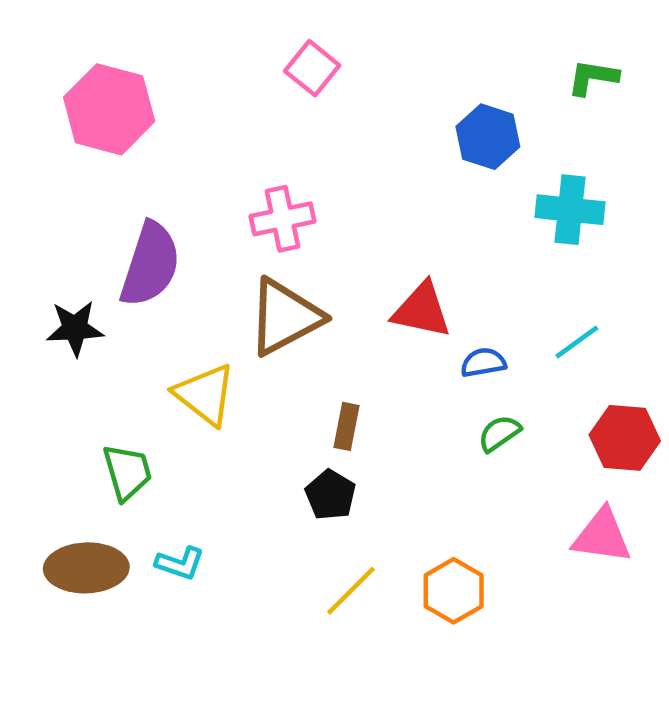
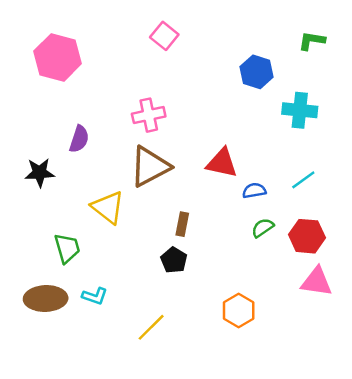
purple semicircle: (150, 264) -> (79, 139), size x0.6
red hexagon: (625, 438) -> (307, 236), moved
yellow line: (351, 591) -> (151, 327), moved

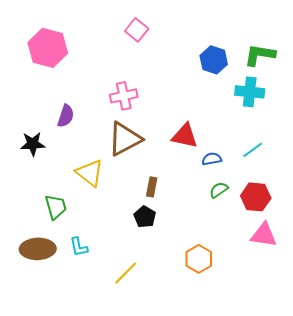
green L-shape: (312, 41) -> (260, 55), moved, size x1.4
cyan L-shape: (95, 296) -> (79, 247), turned 60

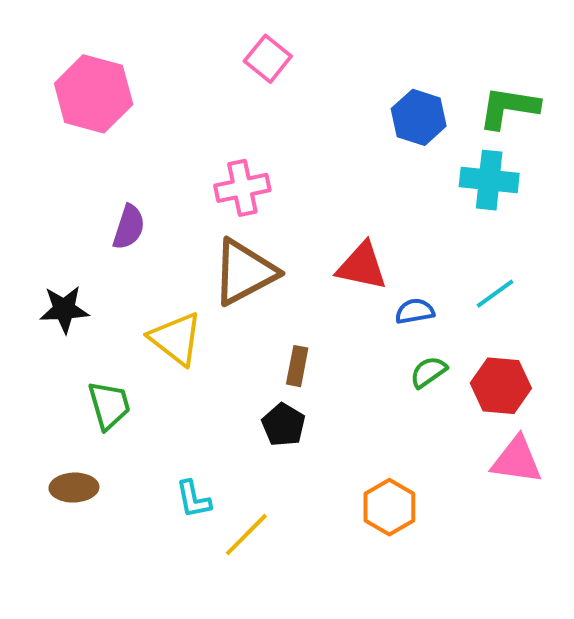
black star: (33, 144) -> (64, 309), moved
cyan L-shape: (79, 247) -> (193, 499), moved
brown ellipse: (38, 249) -> (74, 488), size x0.7

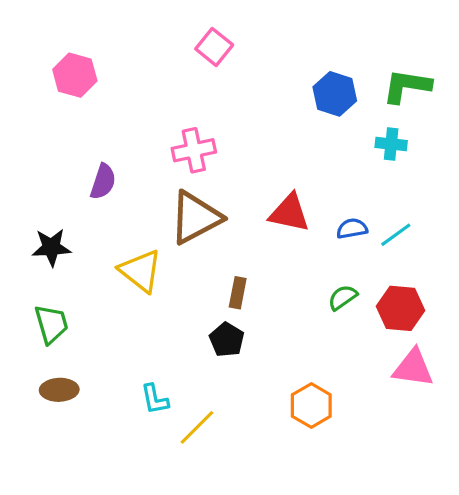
pink hexagon: (94, 94) -> (75, 75), size x0.7
cyan cross: (489, 180) -> (391, 144), size x0.7
blue semicircle: (415, 311) -> (352, 229), moved
green trapezoid: (109, 405) -> (51, 324), moved

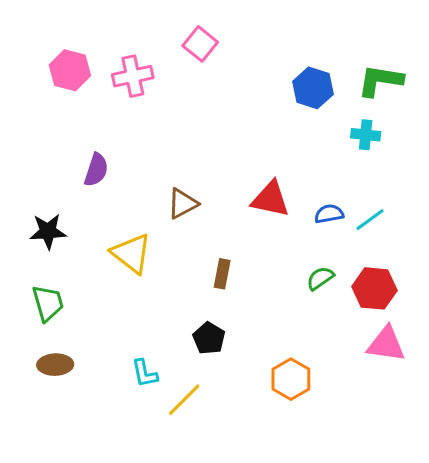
pink cross: (194, 150) -> (133, 76), moved
brown triangle: (195, 218) -> (183, 204), size x0.6
black pentagon: (227, 340) -> (209, 338), moved

